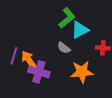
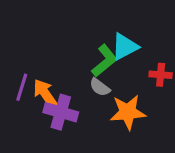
green L-shape: (67, 18) -> (104, 61), moved
gray semicircle: (64, 48) -> (100, 87), moved

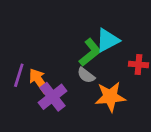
purple cross: (61, 112) -> (52, 97), turned 36

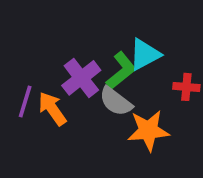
gray semicircle: (86, 75) -> (116, 101), size x1.4
purple cross: (52, 97) -> (81, 78), moved

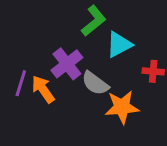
green L-shape: (121, 71) -> (94, 21), moved

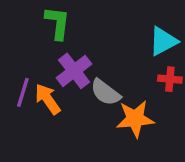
green L-shape: (94, 21) -> (58, 23), moved, turned -44
cyan triangle: (119, 45) -> (163, 41), moved

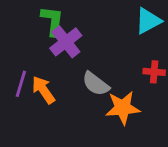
cyan triangle: (163, 41) -> (148, 21), moved
purple cross: (74, 71) -> (66, 42), moved

